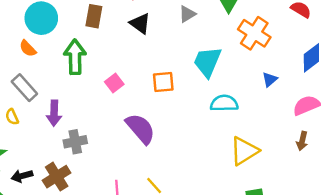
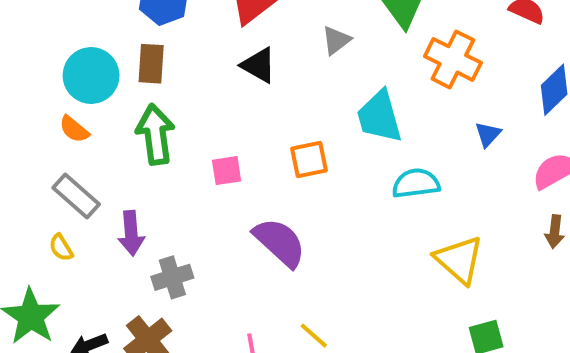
brown rectangle: (94, 16) -> (151, 64), moved
cyan trapezoid: (207, 62) -> (379, 117), turned -32
pink square: (114, 83) -> (227, 171), turned 36
yellow triangle: (244, 151) -> (459, 260), turned -40

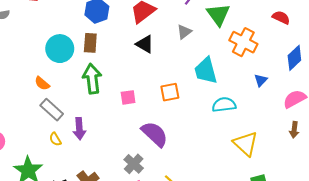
orange semicircle: (74, 129) -> (42, 83), moved
yellow semicircle: (61, 248) -> (55, 139), moved
gray cross: (172, 277) -> (134, 164), moved, turned -30

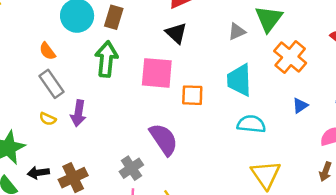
gray triangle: (184, 32) -> (237, 32), moved
pink square: (128, 97) -> (157, 73), moved, size x1.8
yellow semicircle: (55, 139) -> (48, 119), turned -48

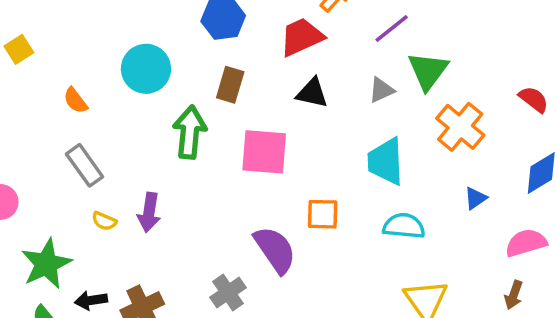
brown rectangle: (114, 17) -> (230, 85), moved
black triangle: (176, 33) -> (312, 93), moved, turned -30
orange semicircle: (47, 51) -> (76, 100), moved
gray rectangle: (51, 84) -> (85, 165), moved
orange square: (192, 95) -> (323, 214), moved

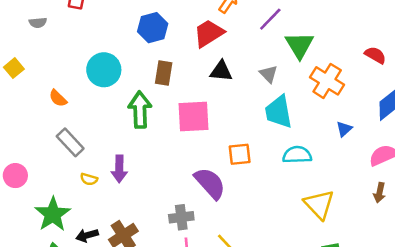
gray triangle: (381, 90) -> (269, 74), moved, turned -42
gray cross: (228, 293) -> (181, 217), turned 35

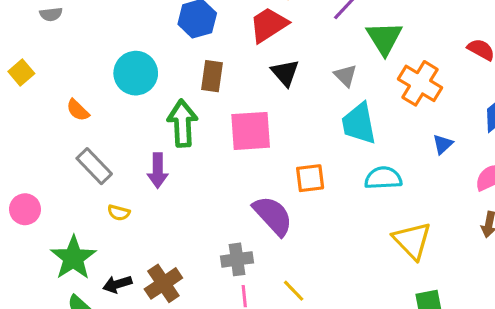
black triangle: (221, 71) -> (285, 73), turned 45
purple arrow: (119, 169) -> (158, 170), moved

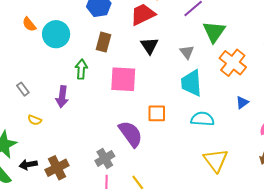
orange semicircle: (78, 110) -> (29, 24), moved
green arrow: (182, 123) -> (81, 69), size x0.7
gray rectangle: (94, 166) -> (23, 89), size x0.6
gray cross: (237, 259) -> (105, 158), turned -30

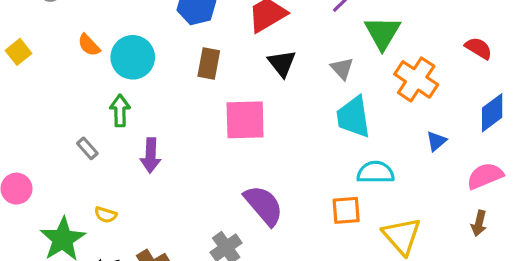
green arrow: (81, 69) -> (120, 111), moved
orange square: (157, 113) -> (346, 210), moved
yellow semicircle: (35, 120) -> (106, 215), moved

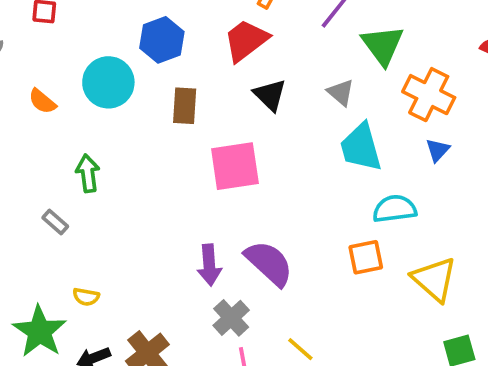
cyan circle: (133, 57) -> (108, 82), moved
blue triangle: (436, 141) -> (438, 150), moved
purple arrow: (151, 155) -> (209, 265), moved

